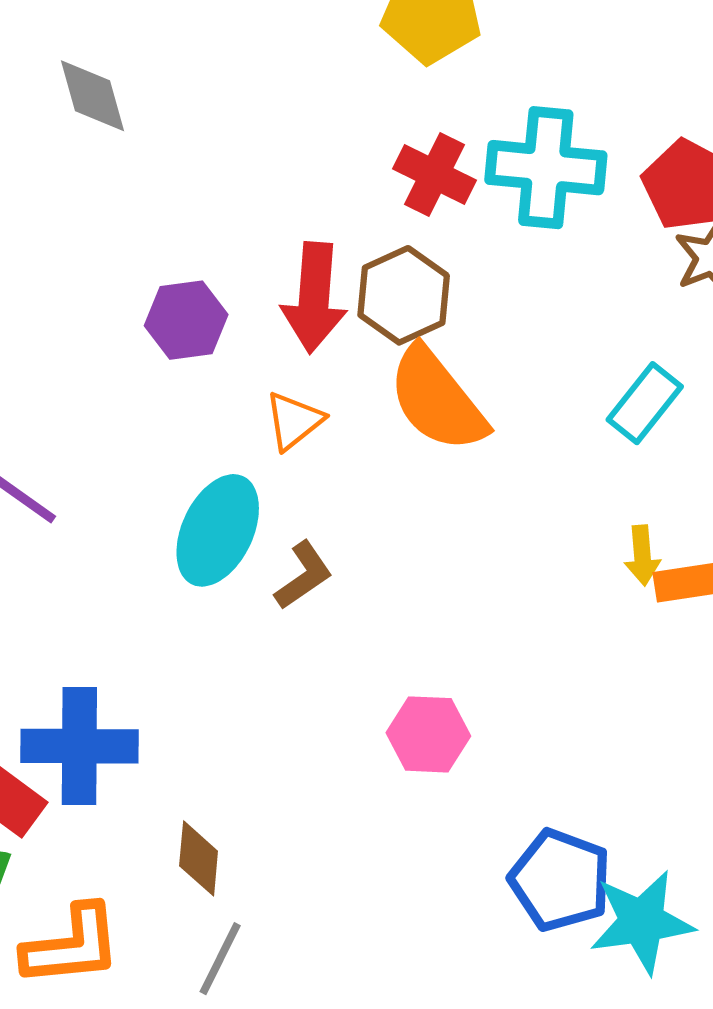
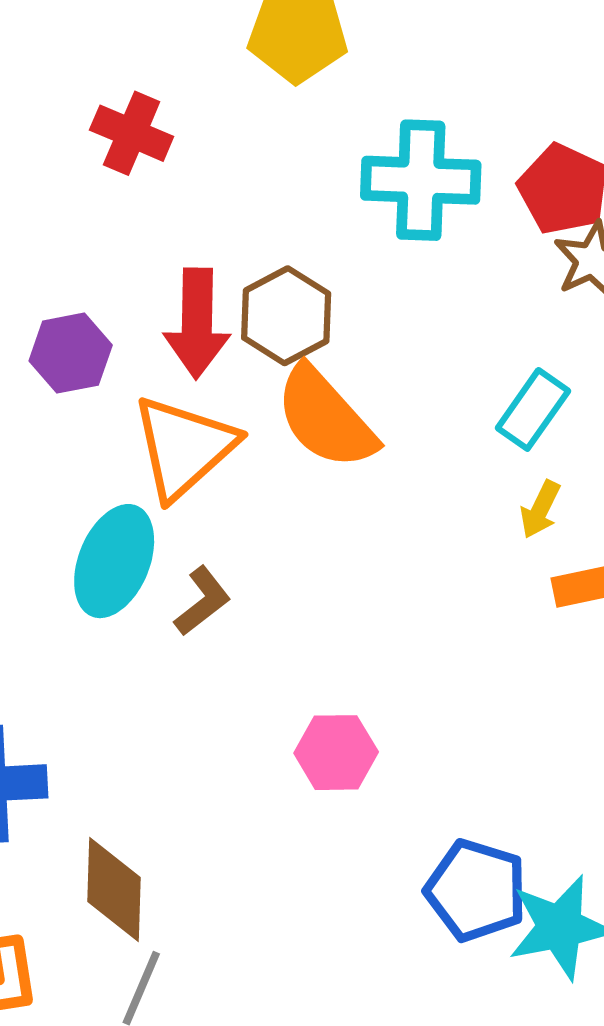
red cross: (434, 174) -> (132, 133), moved
orange triangle: (294, 421) -> (184, 447), size x1.8
yellow arrow: (642, 555) -> (540, 509), moved, turned 34
brown diamond: (199, 858) -> (114, 889), size x1.4

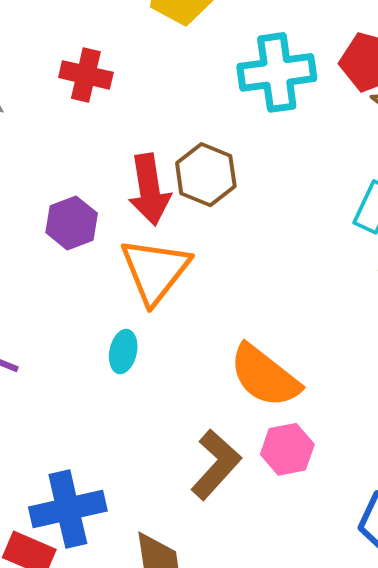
orange semicircle: (326, 418) -> (265, 376), moved
cyan ellipse: (114, 561) -> (123, 352), size x0.6
brown L-shape: (202, 601) -> (216, 465), moved, size x1.5

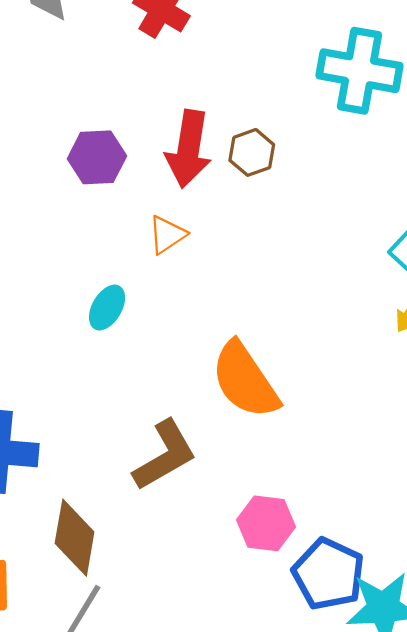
brown hexagon: (206, 175) -> (252, 152), size x0.7
orange triangle: (155, 271) -> (167, 235), size x0.5
pink hexagon: (287, 449) -> (266, 523), moved

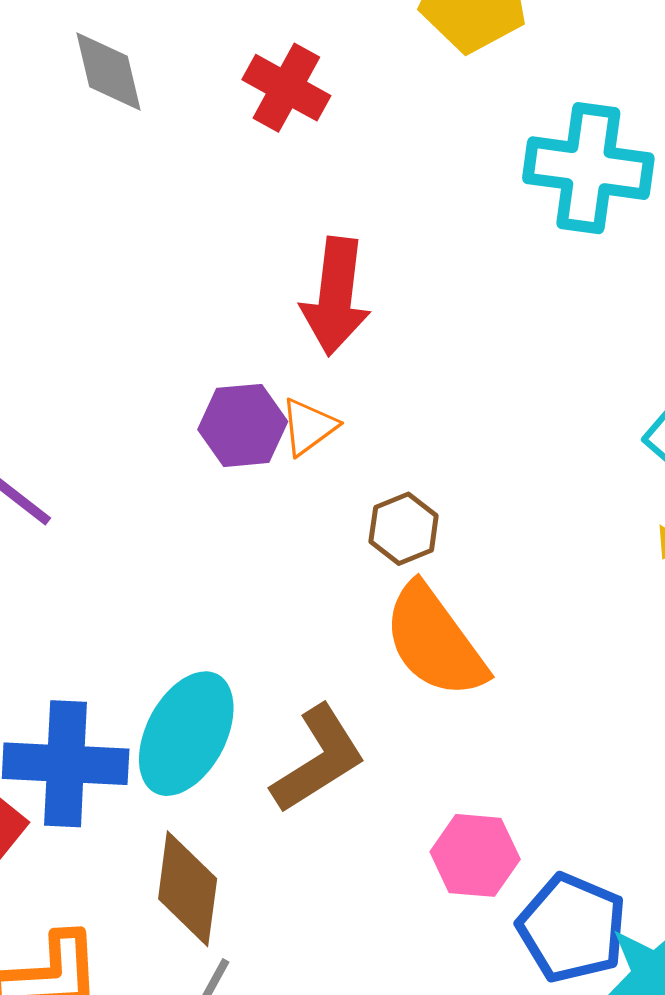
brown hexagon: (252, 152) -> (404, 529), moved
purple hexagon: (97, 157) -> (243, 425), moved
cyan ellipse: (107, 308) -> (186, 734), moved, size x1.8

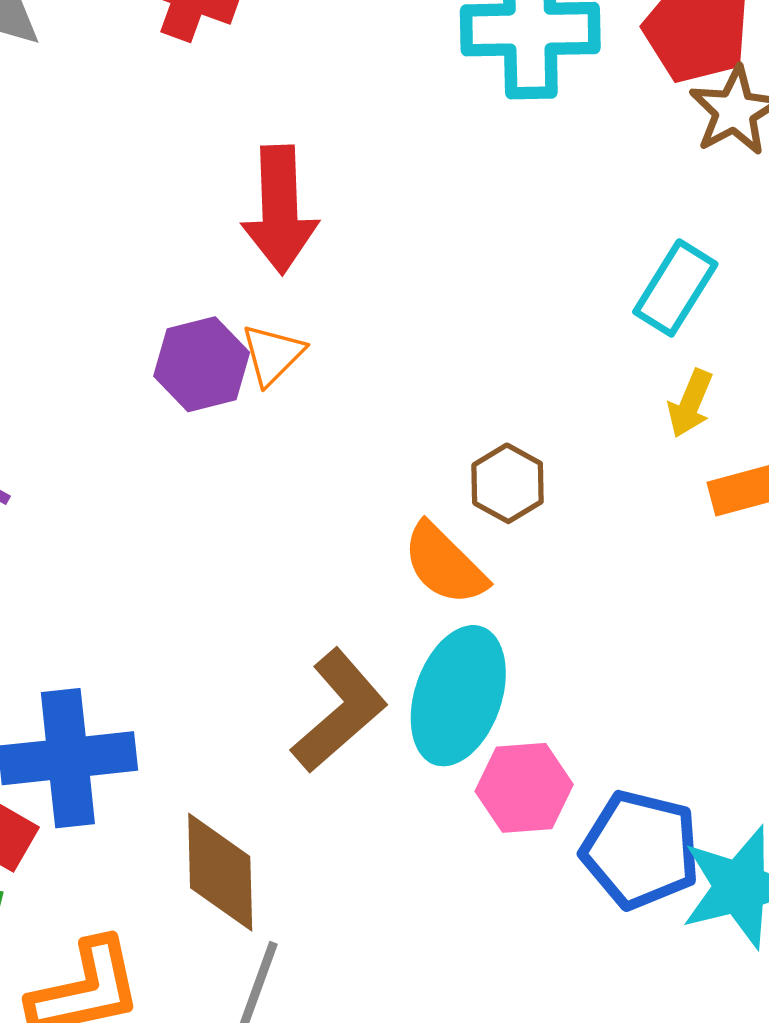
brown hexagon: (404, 529) -> (508, 483), moved
orange semicircle: (435, 641) -> (444, 564), size x0.7
cyan ellipse: (186, 734) -> (458, 696), moved

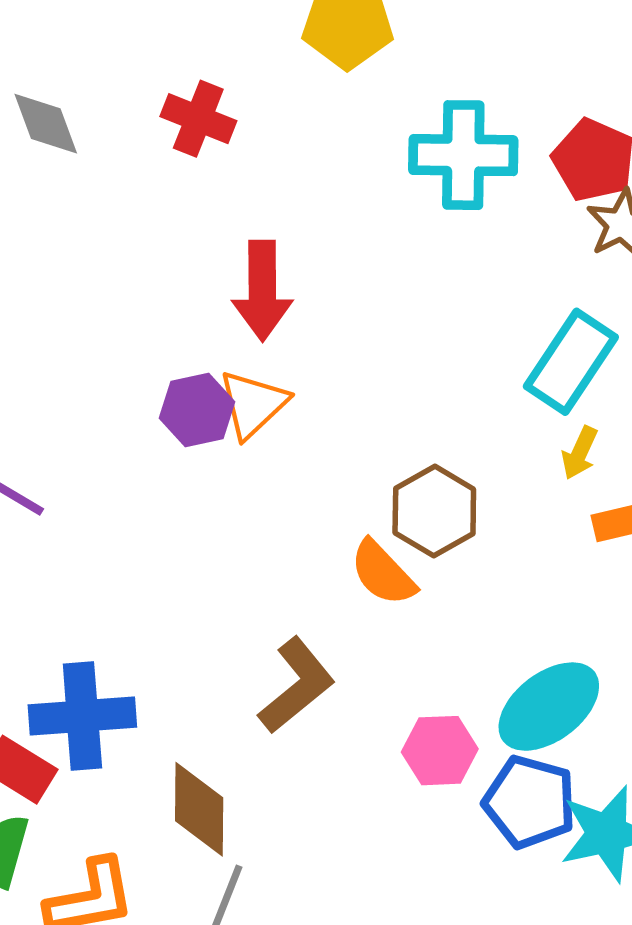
cyan rectangle: (675, 288) -> (571, 362), size x1.4
orange triangle: (273, 354) -> (253, 404), size x1.4
brown hexagon: (508, 483) -> (434, 511), size x1.5
cyan ellipse: (458, 696) -> (549, 707), moved, turned 32

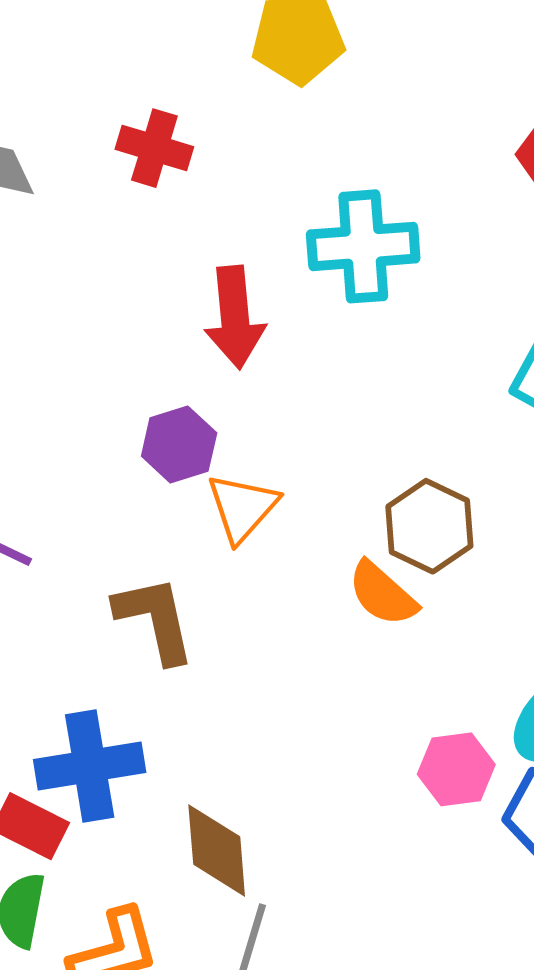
cyan cross: (463, 155) -> (363, 246), moved
orange triangle: (253, 404) -> (242, 508), moved
brown L-shape: (297, 685) -> (155, 619), moved, turned -58

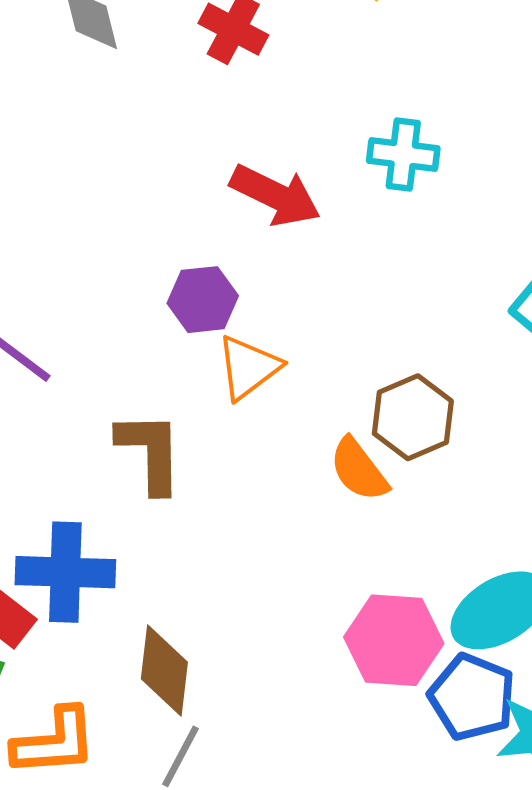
cyan cross: (363, 246) -> (403, 155), size x0.7
red arrow: (235, 317) -> (275, 195), turned -70
pink hexagon: (456, 769) -> (394, 640), size x1.4

